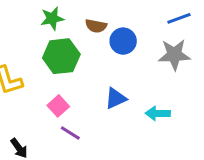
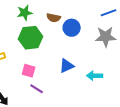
pink square: (58, 106) -> (29, 71), turned -32

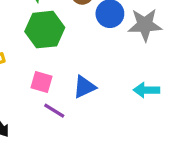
gray star: (106, 37) -> (145, 25), moved
blue triangle: (67, 66) -> (84, 87), moved

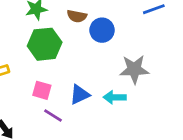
gray star: (145, 25) -> (134, 69), moved
cyan arrow: (146, 90) -> (115, 97), moved

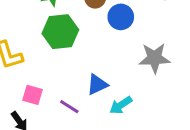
pink square: (42, 90) -> (33, 95), moved
cyan arrow: (115, 97) -> (121, 105), moved, turned -35

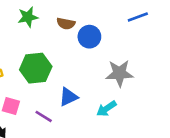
green hexagon: (60, 32) -> (36, 68), moved
cyan arrow: (121, 105) -> (106, 109), moved

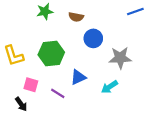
blue circle: (89, 37) -> (93, 38), moved

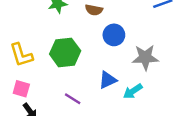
blue triangle: (78, 77) -> (108, 80), moved
pink square: (31, 85) -> (21, 89), moved

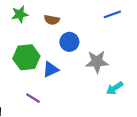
blue triangle: (108, 80) -> (51, 69), moved
cyan arrow: (133, 91) -> (115, 88), moved

